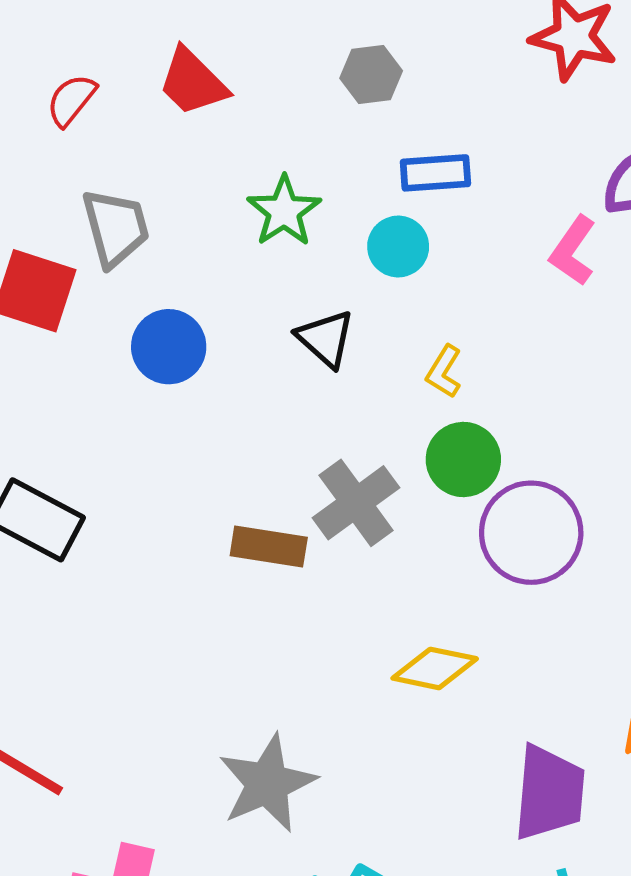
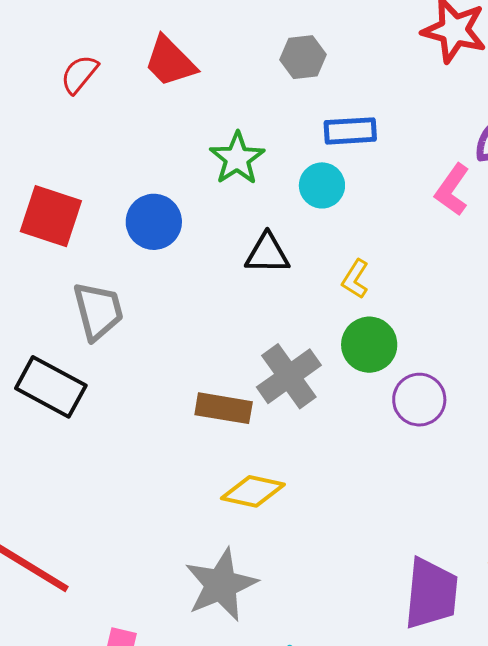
gray trapezoid: (116, 228) -> (98, 311), moved
black triangle: (326, 339) -> (267, 254), turned -42
blue circle: (169, 347) -> (154, 222), moved
purple circle: (531, 533) -> (419, 400), size x0.7
yellow diamond: (435, 668) -> (253, 491), moved

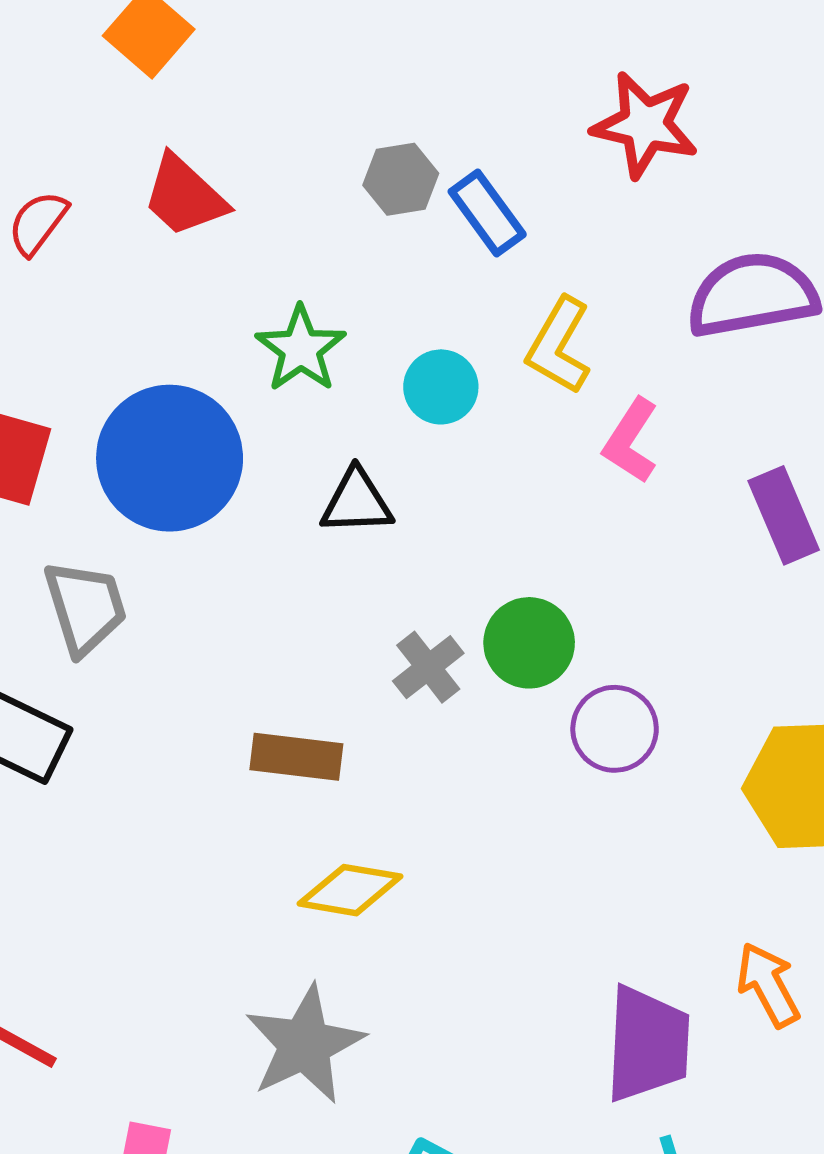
blue rectangle: (350, 131) -> (487, 213), moved, turned 60
pink L-shape: (452, 190) -> (631, 441), moved
blue circle: (154, 222) -> (170, 458), size x1.6
yellow L-shape: (355, 279) -> (559, 346), moved, size x1.5
gray cross: (289, 376) -> (428, 667), moved, size x0.7

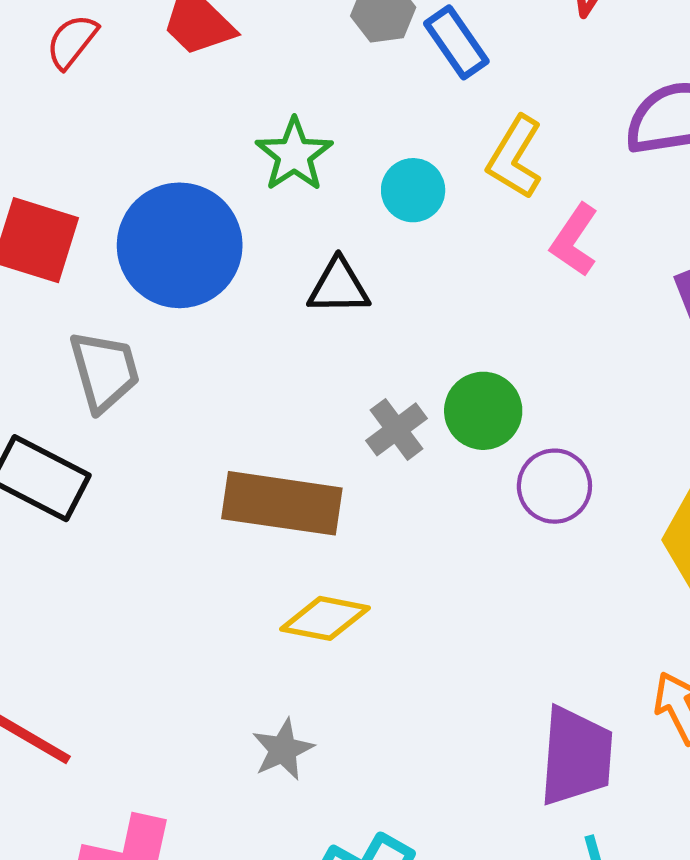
brown rectangle: (296, 757) -> (282, 503), size x1.5
gray star: (305, 1044) -> (283, 750), size x0.6

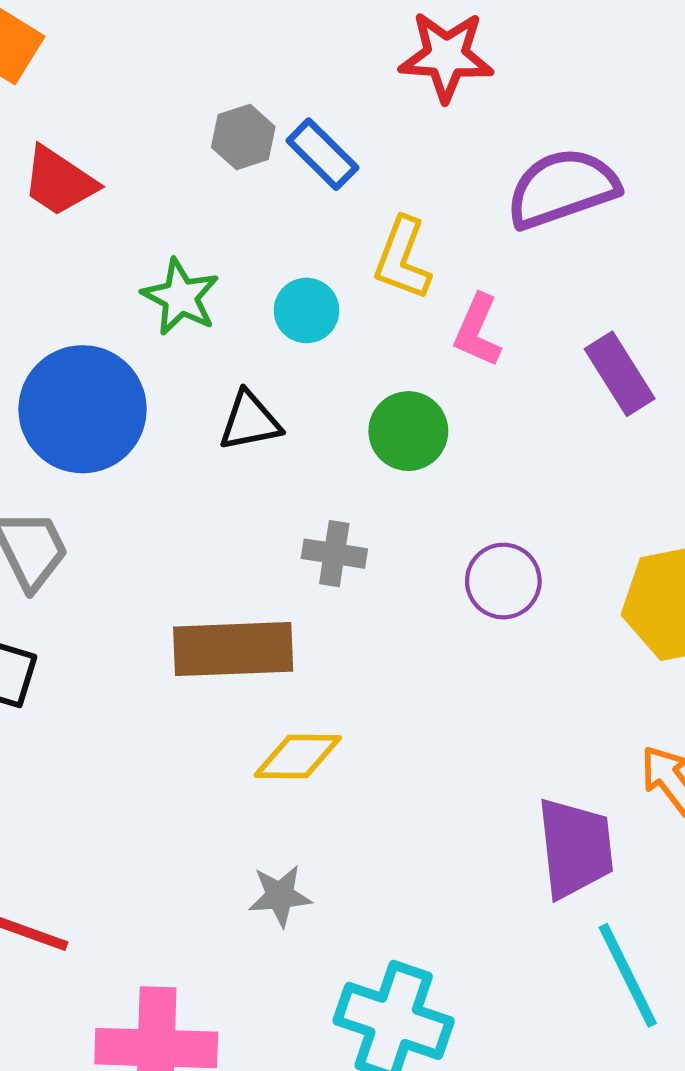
green circle: (483, 411) -> (408, 431), moved
gray cross: (396, 429) -> (334, 554), turned -34
gray star: (283, 750) -> (280, 896), turned 30

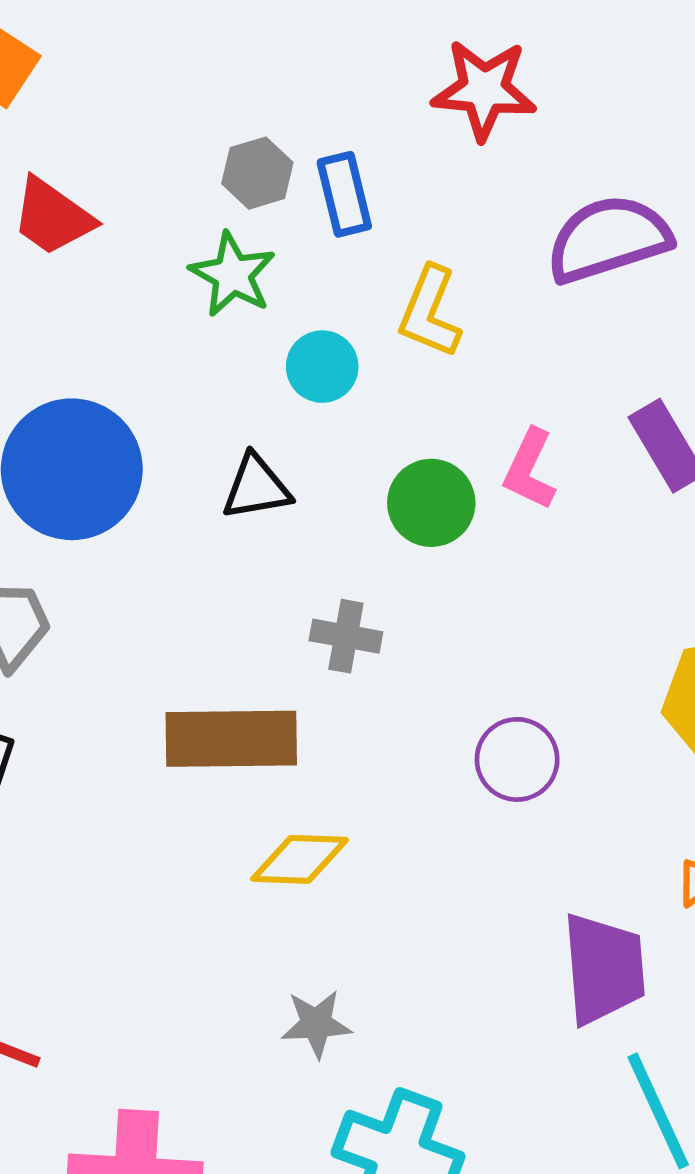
blue rectangle: (322, 154) -> (344, 194), turned 30
green star: (181, 297) -> (233, 275), moved
pink L-shape: (478, 331) -> (530, 470), moved
purple circle: (503, 581) -> (517, 759), moved
gray star: (280, 896) -> (316, 1024), moved

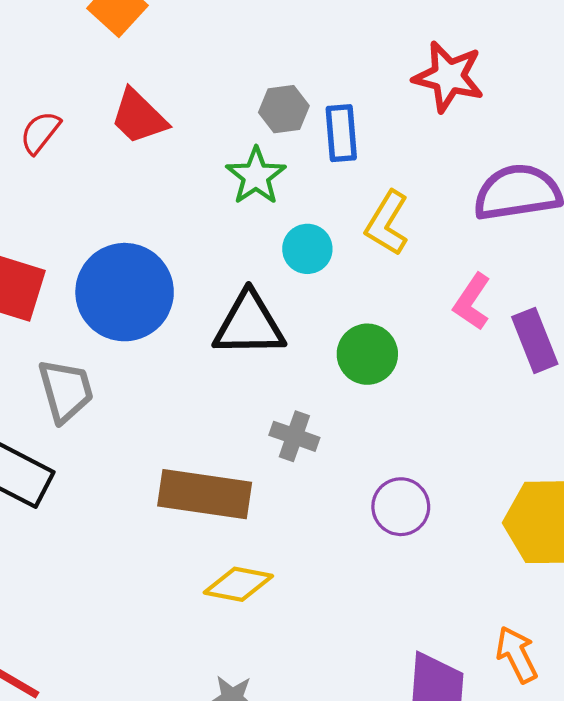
pink L-shape: (530, 470) -> (472, 302), moved
black triangle: (256, 487) -> (249, 324), size x1.5
purple circle: (517, 759) -> (401, 507), moved

